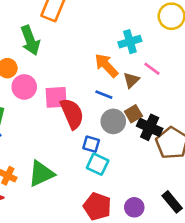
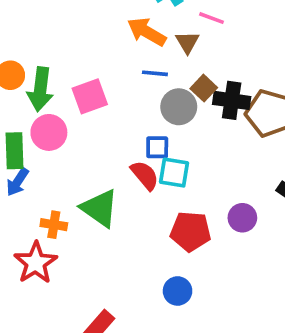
green arrow: (30, 40) -> (40, 89), moved, turned 44
pink circle: (24, 87) -> (49, 132), moved
red semicircle: (72, 114) -> (145, 175), moved, size x0.7
green triangle: (41, 174) -> (100, 208), turned -44

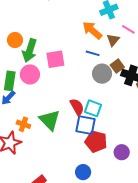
blue square: (157, 147) -> (85, 125), moved, size x1.5
purple circle: (242, 218) -> (122, 152), moved

